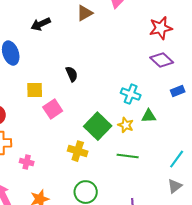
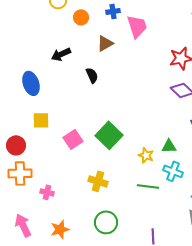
black semicircle: (72, 74) -> (92, 75), moved
yellow square: (35, 90) -> (41, 120), moved
cyan cross: (131, 94) -> (173, 171), moved
green square: (98, 126) -> (109, 135), moved

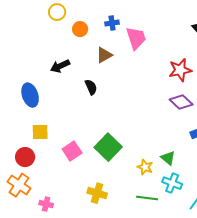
red circle: (16, 145) -> (25, 157), moved
green triangle: (169, 146) -> (168, 158), turned 42
orange cross: (20, 173) -> (19, 185), turned 35

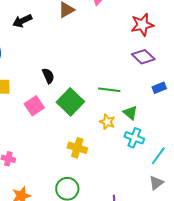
black semicircle: (91, 87) -> (48, 76), moved
yellow cross: (97, 193) -> (77, 148), moved
green line: (147, 198) -> (109, 90), moved

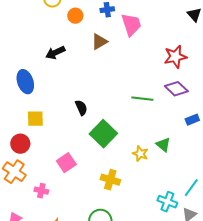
green line: (109, 90) -> (142, 99), moved
pink square: (34, 106) -> (66, 163), moved
cyan cross: (134, 138) -> (167, 202), moved

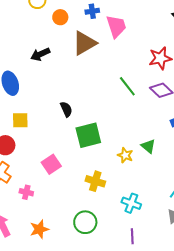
brown triangle: (99, 42) -> (84, 43), size x1.5
green line: (142, 99) -> (127, 86), moved, turned 45
green square: (103, 134) -> (88, 135), turned 32
cyan cross: (167, 202) -> (131, 203), moved

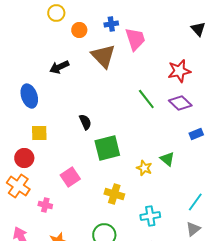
brown triangle: (84, 43) -> (103, 56), turned -44
cyan cross: (131, 203) -> (150, 216), turned -30

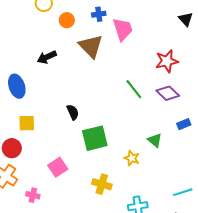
green triangle: (167, 159) -> (155, 140), moved
cyan line: (195, 202) -> (183, 192), turned 36

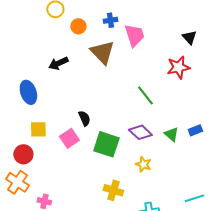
black triangle: (186, 19) -> (189, 37), moved
purple diamond: (168, 93) -> (140, 132), moved
green square: (95, 138) -> (106, 144), turned 32
green triangle: (155, 140) -> (171, 134), moved
pink square: (58, 167) -> (69, 138), moved

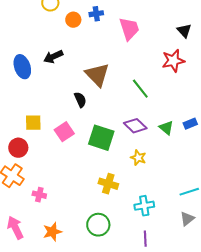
blue cross: (110, 20) -> (96, 14), moved
brown triangle: (102, 52) -> (97, 75), moved
blue ellipse: (28, 92) -> (22, 67), moved
black semicircle: (84, 118) -> (80, 100), moved

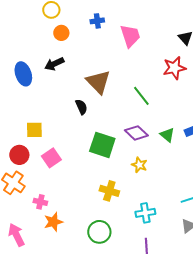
orange circle: (73, 20) -> (61, 33), moved
pink square: (64, 132) -> (51, 158), moved
orange star: (52, 232) -> (53, 222), moved

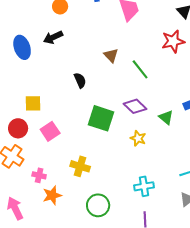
brown triangle: (98, 82) -> (111, 55), moved, size x0.6
green triangle: (167, 135) -> (166, 117), moved
yellow cross: (109, 191) -> (80, 166), moved

